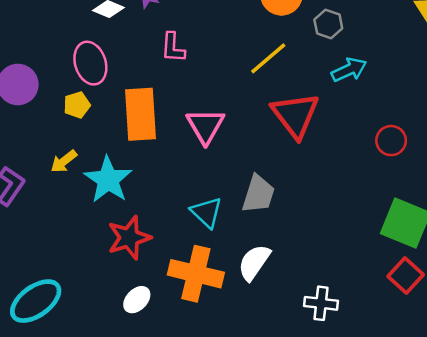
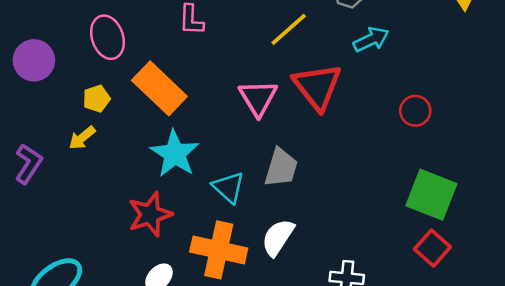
yellow pentagon: (77, 105) -> (96, 99), moved
orange rectangle: (140, 114) -> (159, 88), turned -42
pink triangle: (205, 126) -> (258, 98), moved
cyan star: (108, 180) -> (175, 154), moved

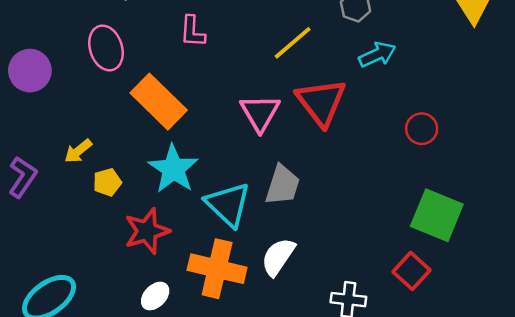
yellow pentagon: (96, 99) -> (107, 182), moved
cyan triangle: (228, 187) -> (228, 204), size x1.4
red square: (432, 248) -> (411, 271), moved

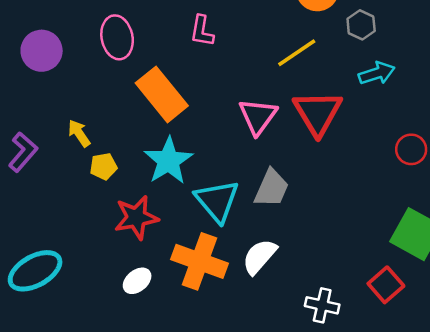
yellow arrow: (78, 151) -> (79, 133), turned 88

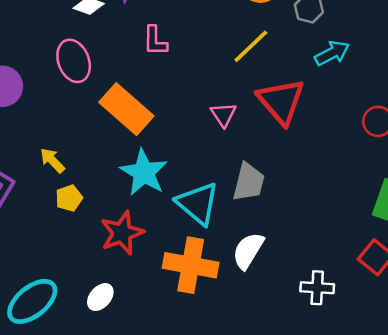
pink triangle: (258, 116) -> (223, 115), size x0.7
yellow pentagon: (104, 166) -> (69, 198), moved
white ellipse: (137, 281) -> (100, 297), moved

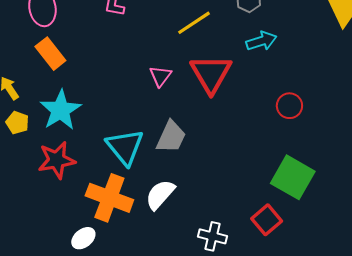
orange rectangle: (126, 109) -> (50, 54), moved, size x0.7
cyan star: (144, 172) -> (61, 110), moved
yellow pentagon: (69, 198) -> (17, 123), turned 30
white ellipse: (100, 297) -> (83, 238), moved

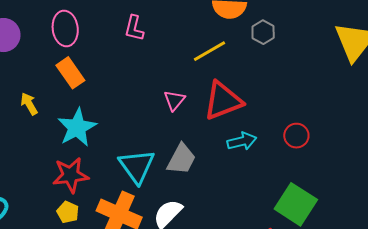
cyan arrow: (261, 41) -> (242, 141), moved
red triangle: (211, 74) -> (223, 101), turned 36
yellow pentagon: (17, 123) -> (68, 212), moved

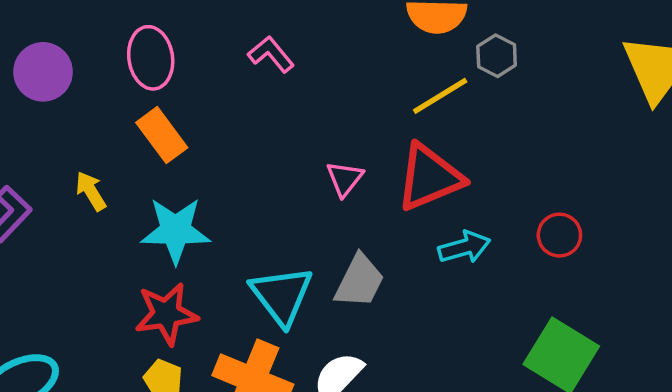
pink L-shape: (134, 28) -> (271, 54), turned 128
yellow line: (209, 51) -> (440, 96), moved
cyan star: (77, 128) -> (176, 230), turned 30

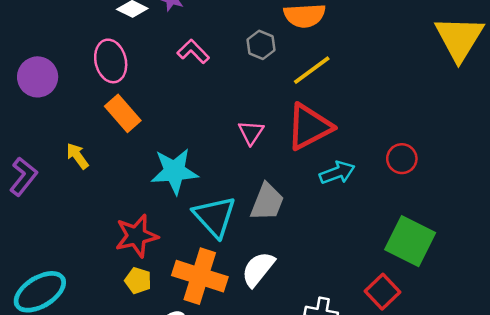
gray hexagon: (497, 56) -> (261, 45), moved
cyan star: (176, 230) -> (174, 171), moved

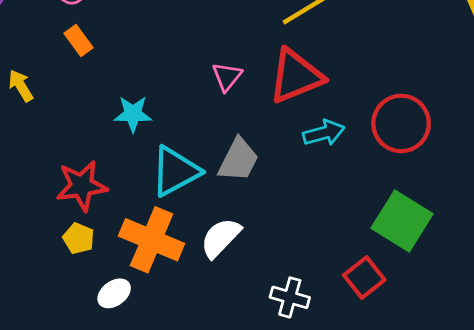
orange rectangle: (123, 113) -> (78, 41), size x0.7
red circle: (402, 159) -> (401, 123), size x1.6
cyan star: (174, 171) -> (133, 114), size x0.7
cyan triangle: (215, 216) -> (175, 171), turned 39

